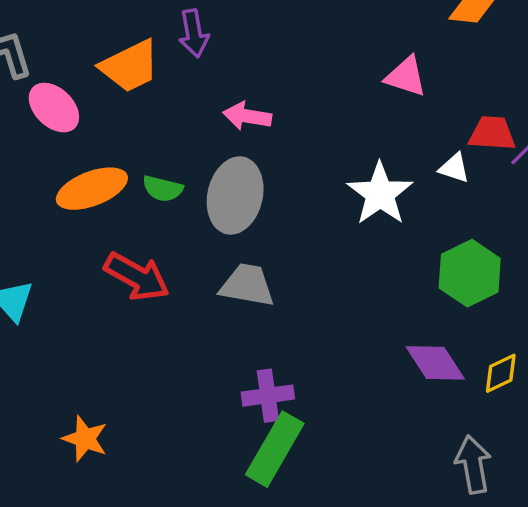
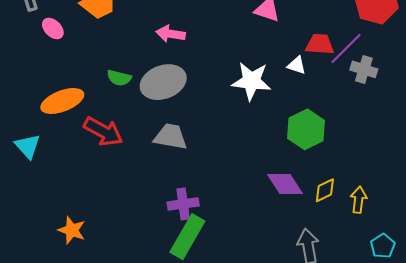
pink ellipse: (54, 108) -> (53, 28), size x0.7
orange ellipse: (92, 189) -> (62, 101), moved
white star: (380, 194) -> (251, 81), turned -30
gray ellipse: (235, 196) -> (163, 82), turned 57

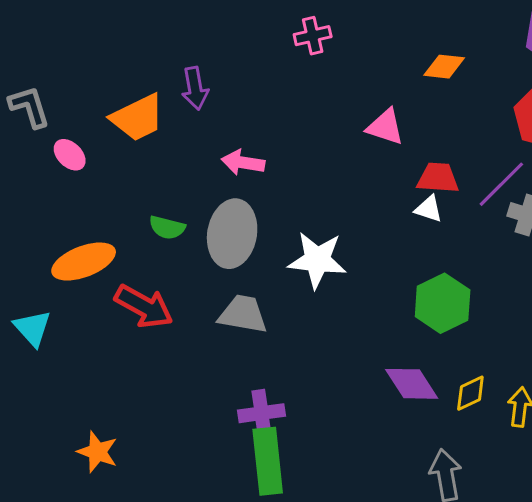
red trapezoid: (320, 44) -> (438, 178), moved
white star: (251, 81) -> (317, 260), moved
gray ellipse: (163, 82) -> (232, 234), turned -60
green rectangle: (187, 237) -> (268, 461), turned -36

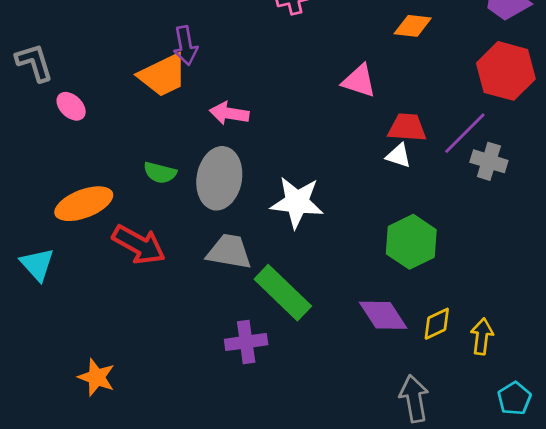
orange trapezoid: (138, 118) -> (163, 75), moved
green rectangle: (268, 461) -> (283, 293), moved, turned -40

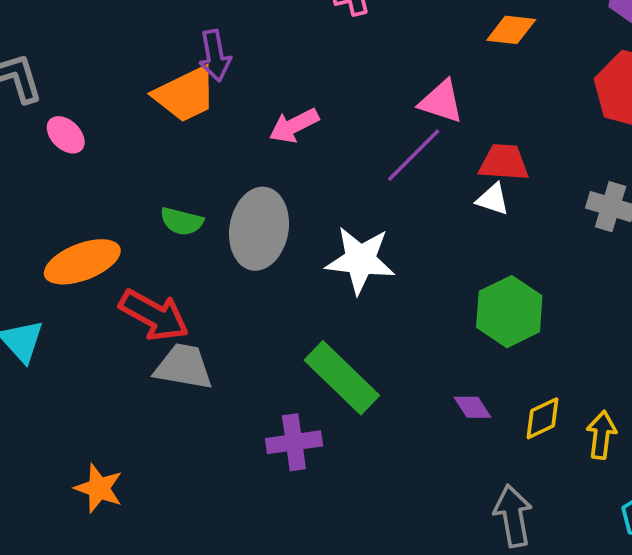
pink arrow: (229, 113) -> (294, 126), moved, turned -36
purple line: (465, 133) -> (414, 155), moved
gray trapezoid: (229, 252) -> (184, 367), moved
purple diamond: (383, 315) -> (473, 407), size x0.6

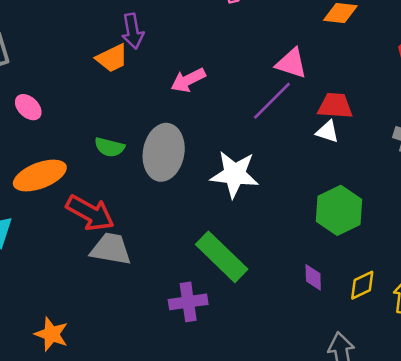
orange trapezoid: (185, 94) -> (112, 58), size x0.7
pink ellipse: (66, 135) -> (28, 107), moved
purple diamond: (473, 407) -> (313, 277), turned 32

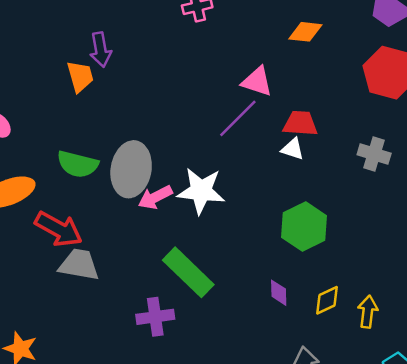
orange trapezoid: (112, 58) -> (80, 76), turned -80
pink arrow: (188, 80) -> (155, 197), moved
green semicircle: (109, 147) -> (78, 164), size x1.4

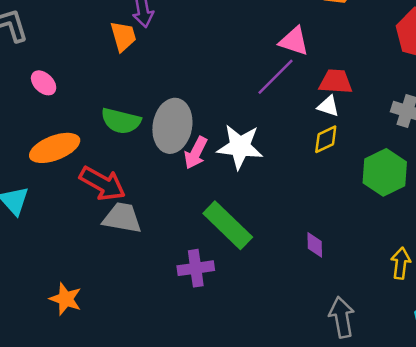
pink arrow: (155, 197) -> (196, 153), turned -36
green hexagon: (304, 227) -> (385, 172), moved
yellow diamond: (327, 300) -> (326, 139), moved

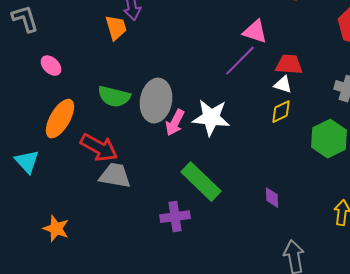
orange ellipse: (55, 148) -> (60, 119), turned -39
orange star: (66, 299) -> (56, 229), moved

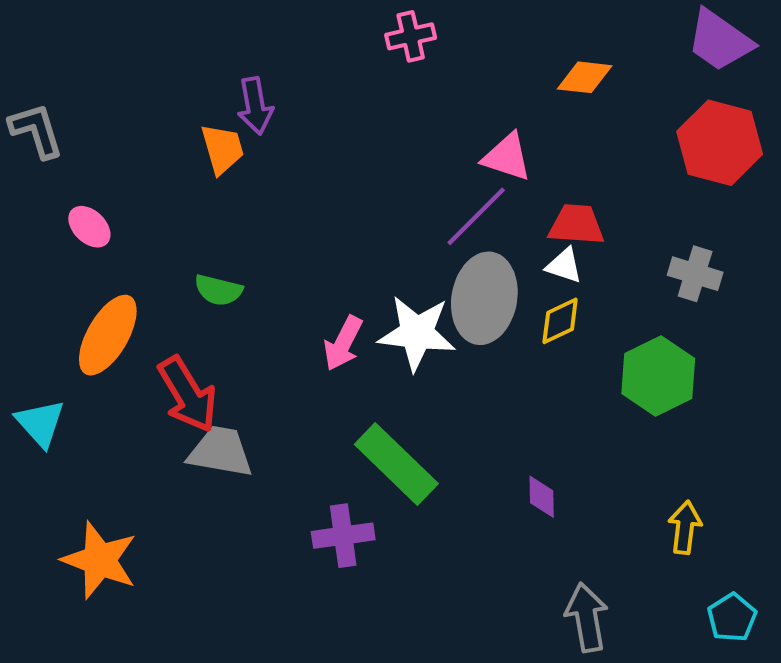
green semicircle: (114, 97) -> (218, 290), size x0.7
gray ellipse: (156, 101) -> (484, 298), moved
red arrow: (99, 148) -> (188, 394), turned 30
orange star: (56, 229) -> (100, 560), size x1.4

